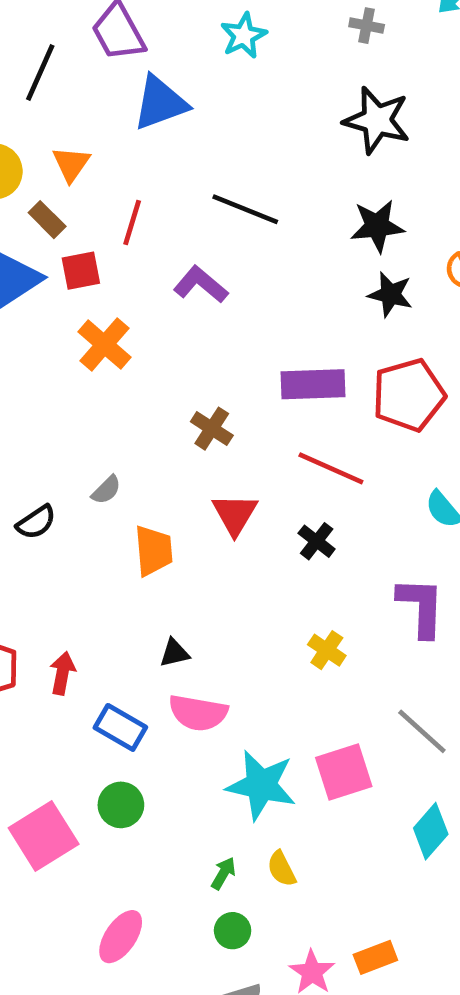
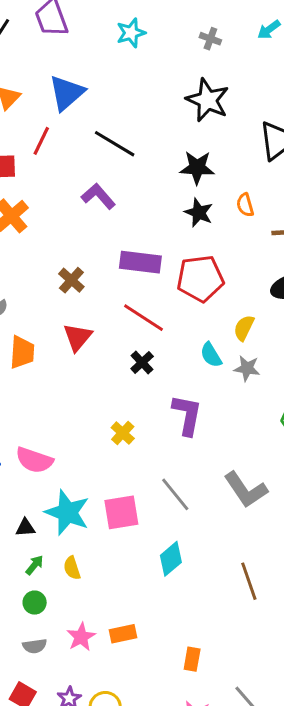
blue triangle: (160, 103) -> (67, 93), moved, turned -30
purple L-shape: (201, 285) -> (98, 196), moved
black cross: (317, 541) -> (142, 363), moved
black triangle: (174, 653) -> (25, 528), moved

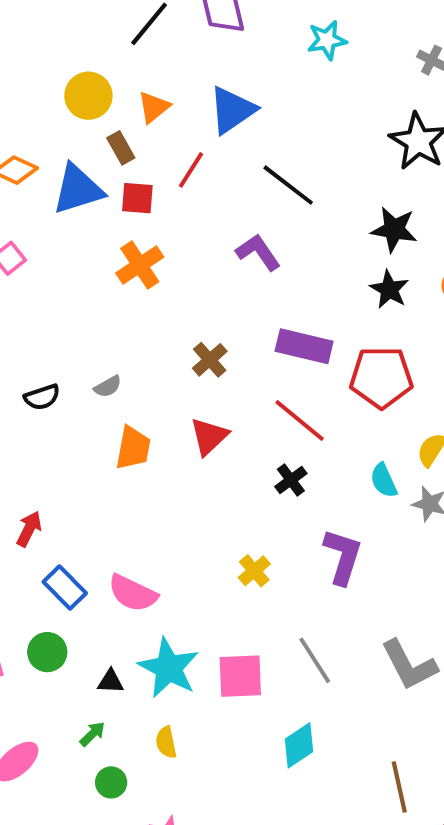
green arrow: (34, 565) -> (92, 734), moved

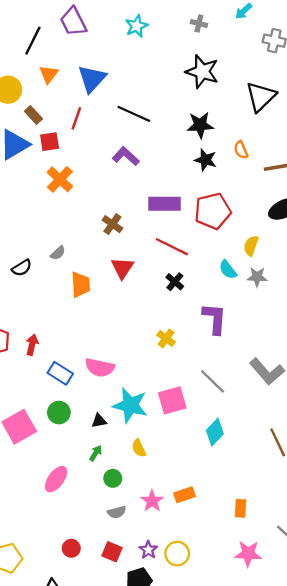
orange triangle: (154, 107) -> (49, 74), moved

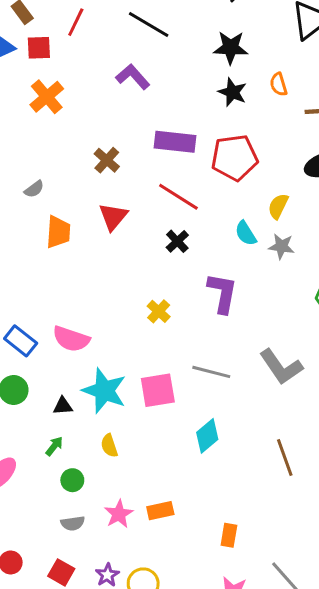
gray line: (213, 381) -> (211, 372), turned -36

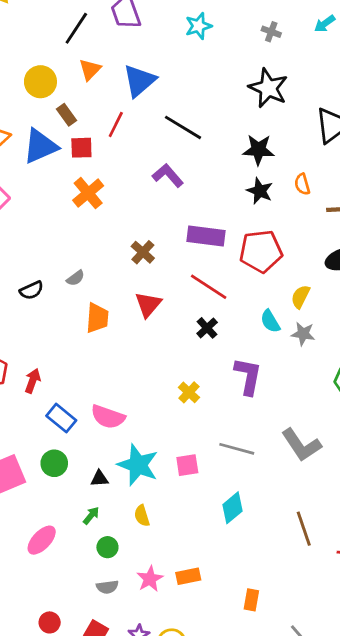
pink square: (158, 390) -> (187, 465), size x0.7

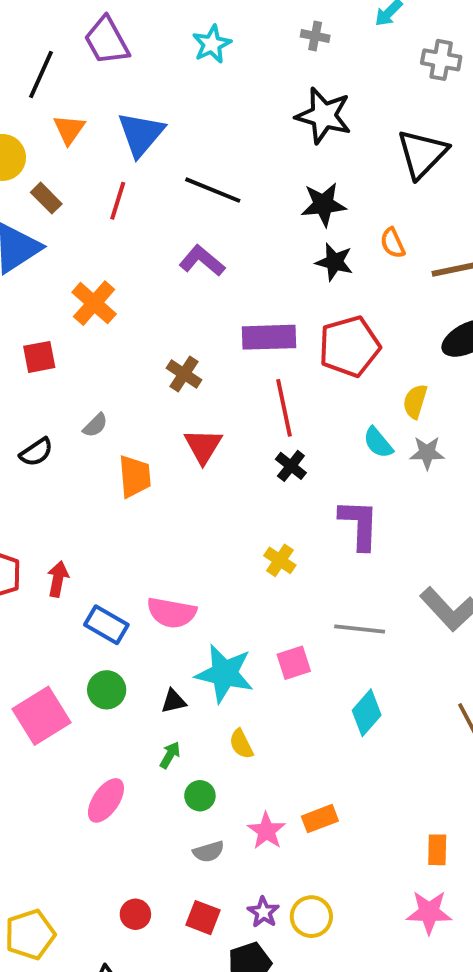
red square: (81, 148) -> (39, 357), moved
red line: (209, 287) -> (284, 408), turned 54
orange rectangle: (251, 600) -> (437, 850), moved

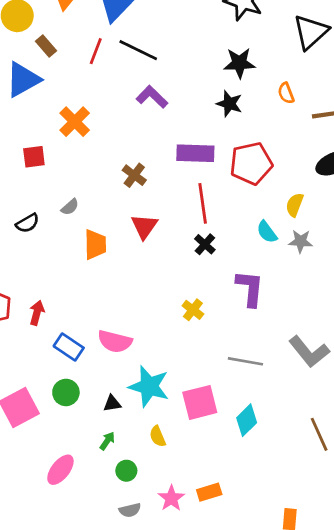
black line: (213, 190) -> (138, 50), moved
black star: (334, 262) -> (229, 104), moved
pink square: (294, 663) -> (200, 402), moved, size x1.5

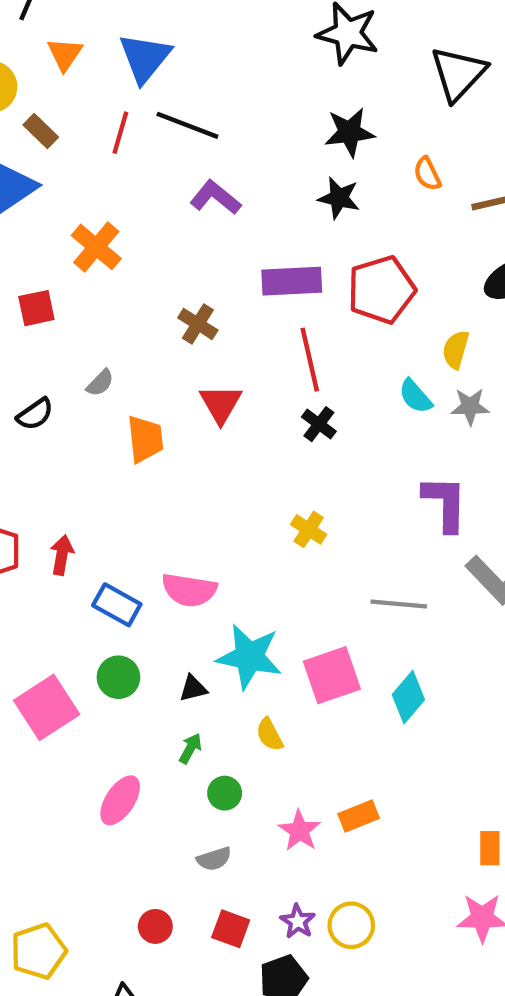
purple L-shape: (250, 288) -> (445, 503), moved
gray semicircle: (130, 510) -> (214, 859), moved

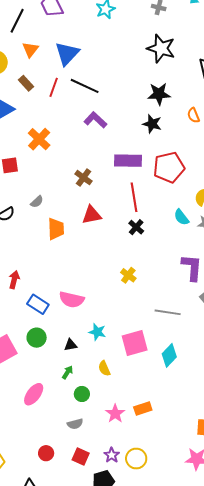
brown rectangle: (41, 131) -> (26, 83), moved
red triangle: (221, 404) -> (92, 215), turned 45
cyan star: (249, 657) -> (97, 332), size x0.6

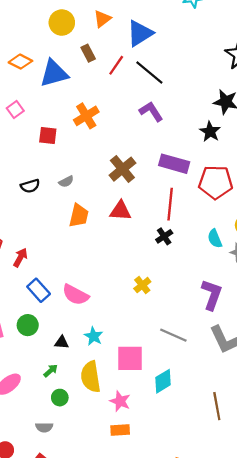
brown cross: (84, 178) -> (122, 169), size x1.4
yellow semicircle: (104, 368) -> (91, 377), size x1.8
pink star: (115, 414) -> (120, 401), moved, turned -30

